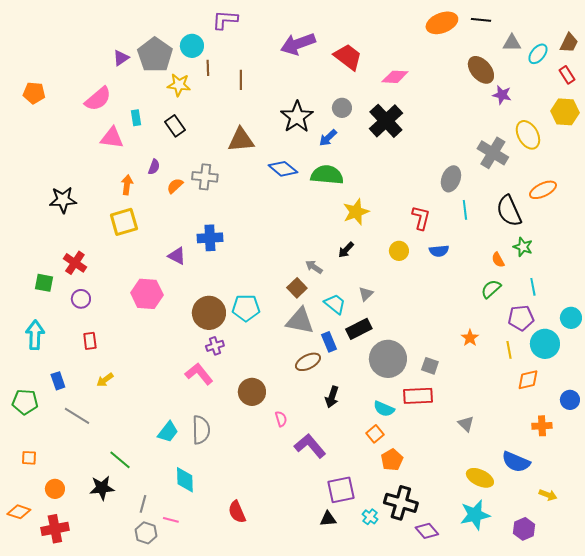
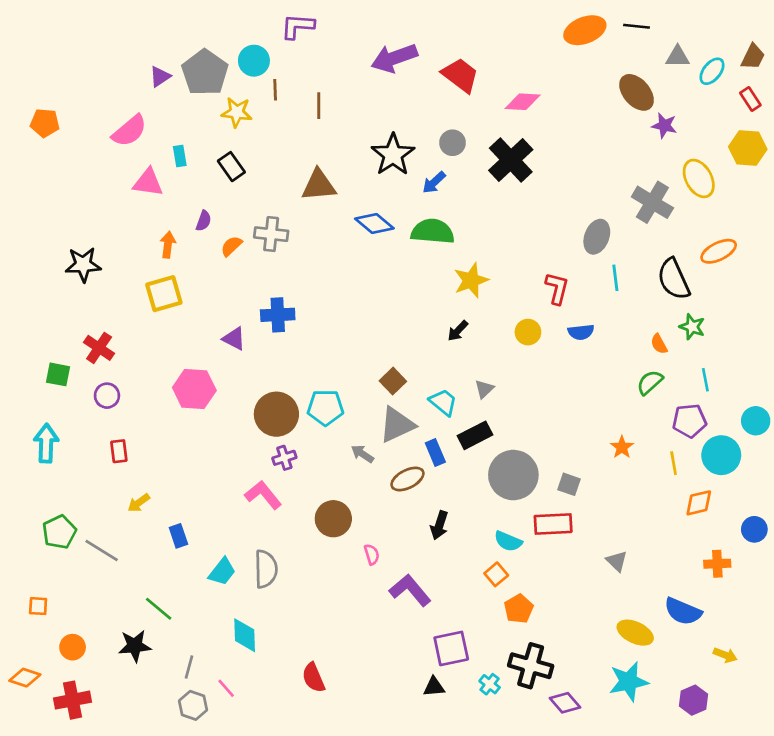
gray arrow: (314, 267) -> (362, 454), moved
gray triangle: (300, 321) -> (397, 425), turned -36
blue rectangle: (58, 381) -> (178, 536), moved
green pentagon: (25, 402) -> (59, 532), moved, turned -30
pink line: (171, 520) -> (226, 688), turned 35

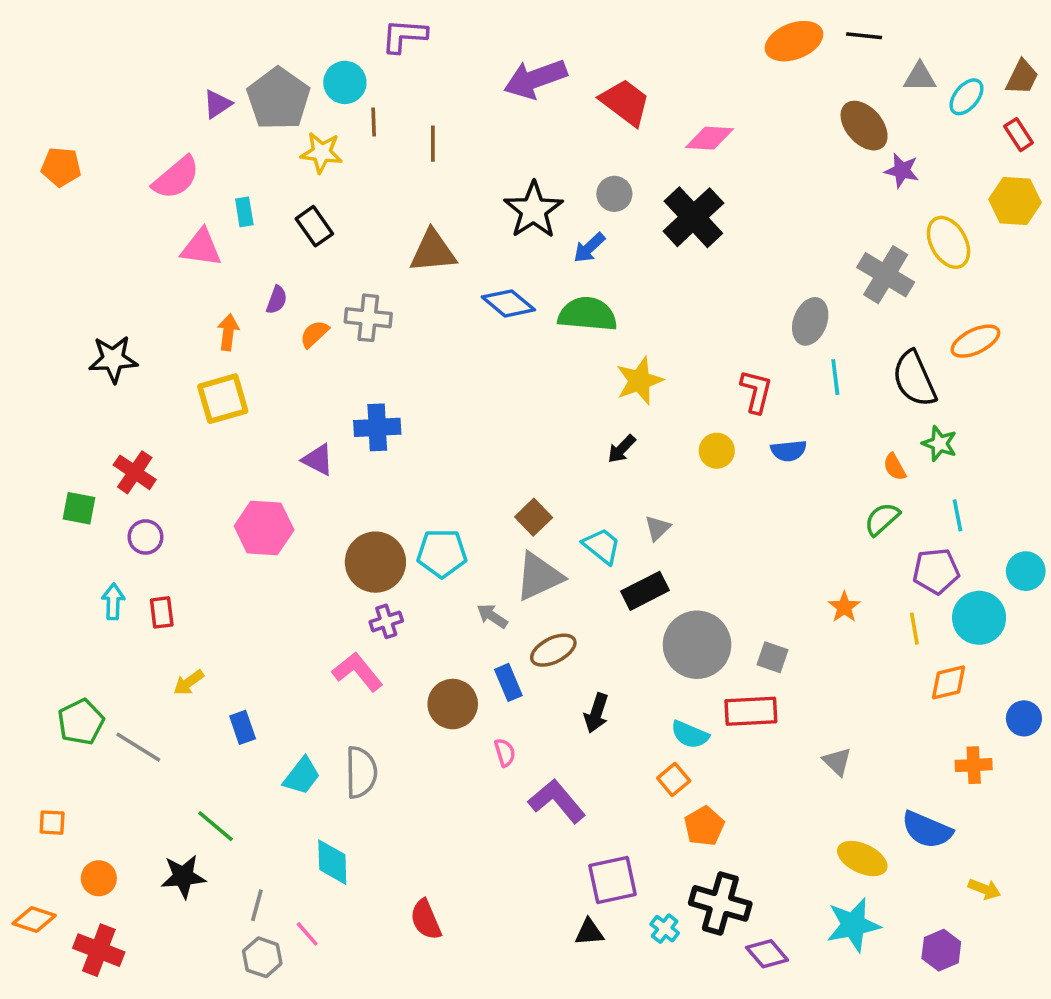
cyan arrow: (46, 443) -> (113, 602), moved, size x0.7
blue rectangle: (435, 453) -> (508, 682), moved
red cross: (73, 700) -> (99, 950), turned 32

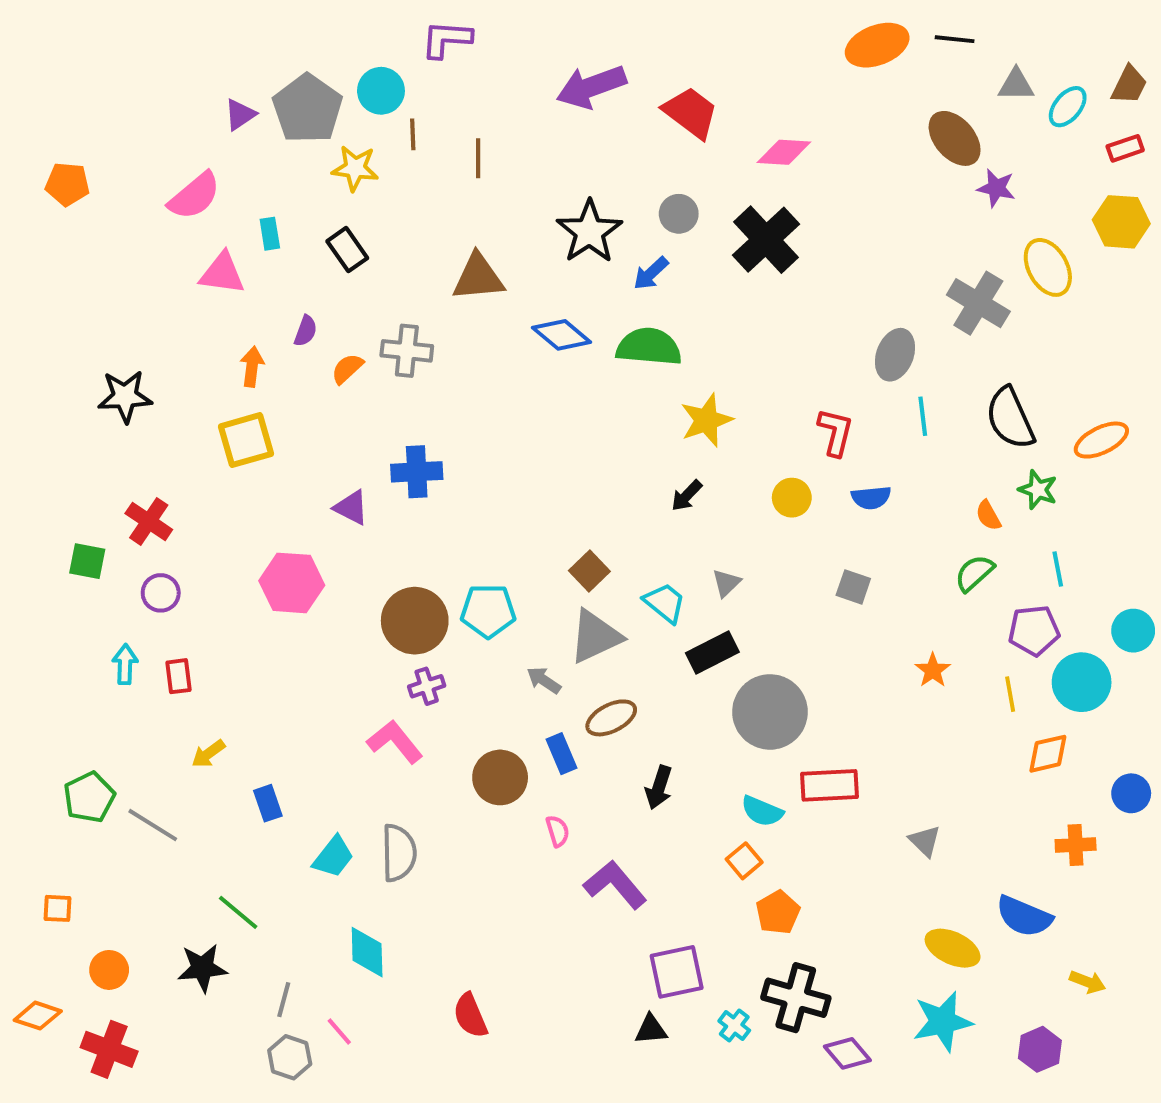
red rectangle: (1019, 135) -> (1125, 148), turned -76
orange ellipse: (975, 341) -> (1101, 440), moved
gray square: (772, 657) -> (853, 587), moved

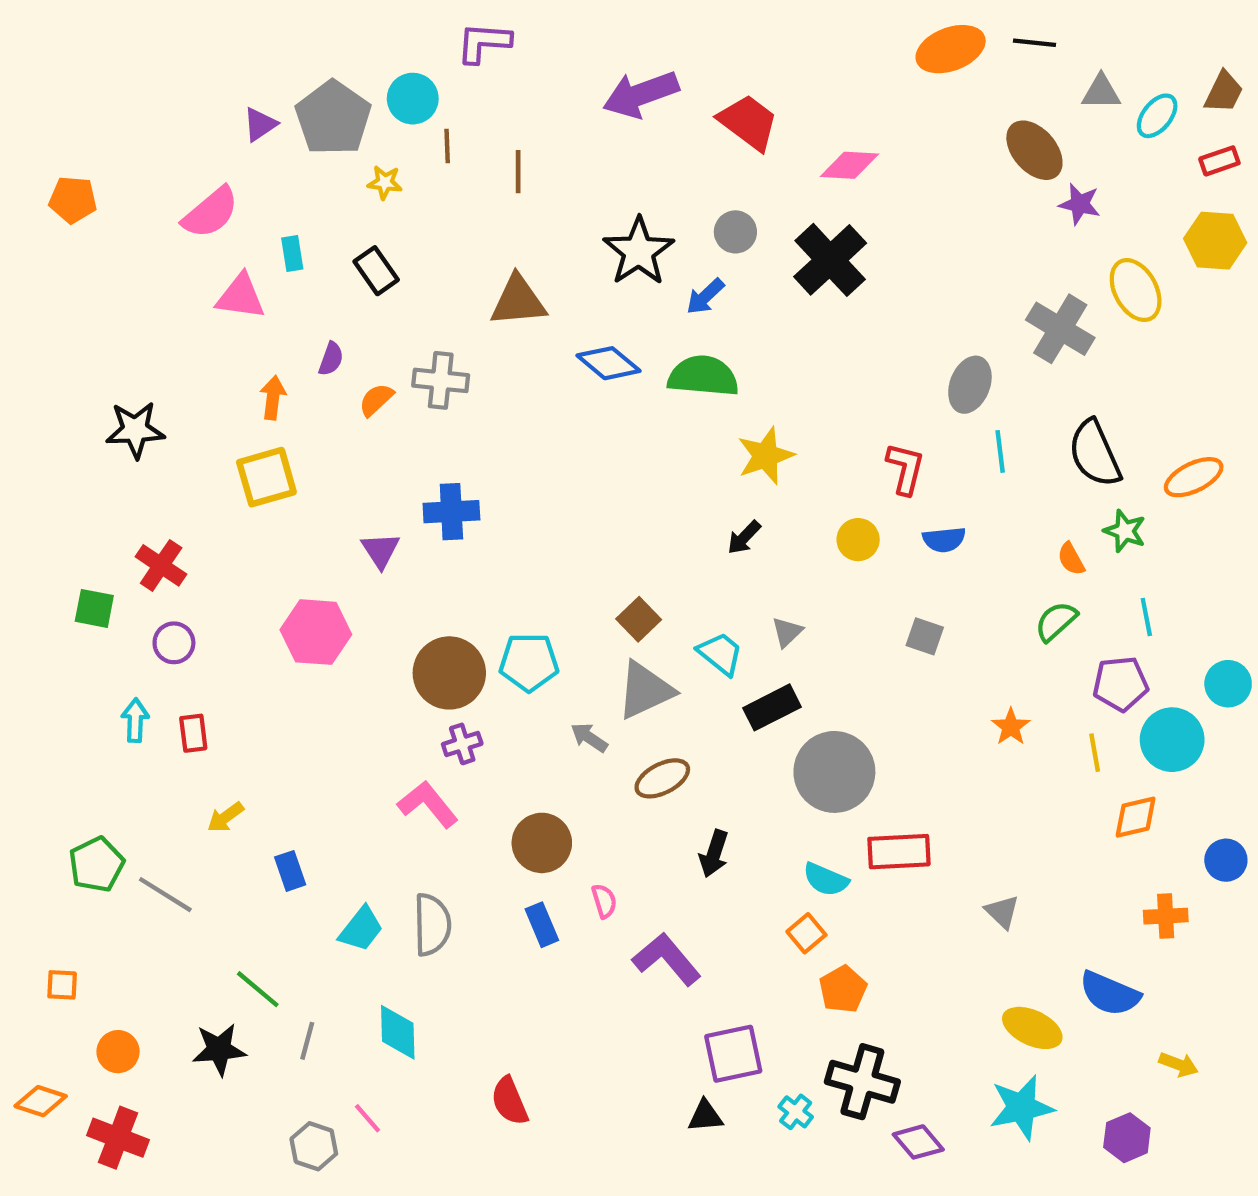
yellow star: (355, 168) -> (385, 182), size x0.7
purple triangle: (351, 508) -> (380, 550), turned 30
blue rectangle: (562, 754) -> (542, 925), moved
gray line: (284, 1000) -> (307, 1041), moved

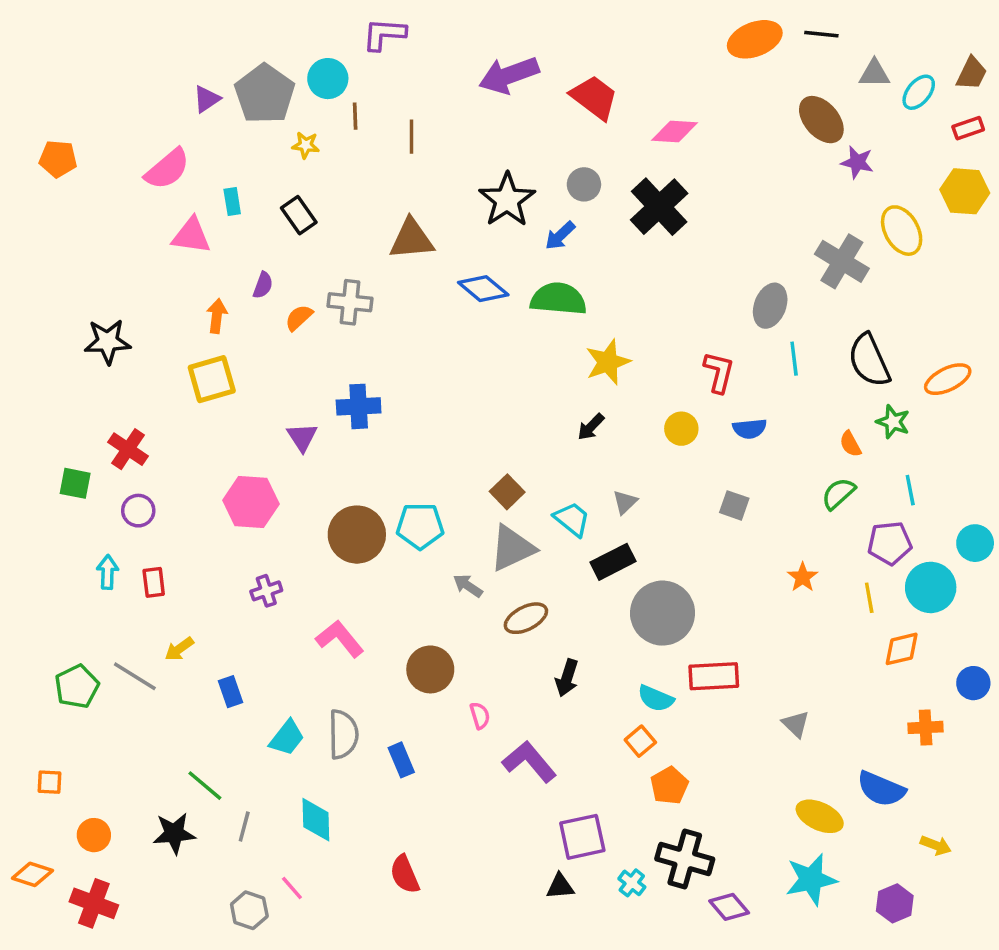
purple cross: (462, 744) -> (266, 591), moved
gray line: (165, 895) -> (135, 676), moved
blue rectangle: (542, 925) -> (401, 760), moved

